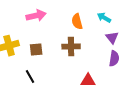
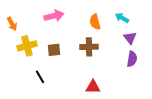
black line: (30, 77) -> (40, 77), moved
red triangle: (88, 81) -> (93, 87), moved

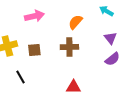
cyan arrow: (122, 18) -> (106, 11), moved
orange semicircle: (95, 22) -> (75, 22), turned 56
purple semicircle: (132, 59) -> (112, 59), turned 42

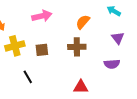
purple semicircle: (112, 59) -> (112, 64), moved, turned 35

